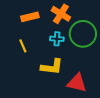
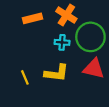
yellow line: (23, 46) -> (25, 77), moved
red triangle: (77, 83) -> (94, 69), moved

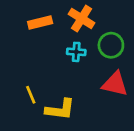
green circle: (90, 37) -> (111, 45), size x0.7
yellow L-shape: (57, 73) -> (60, 109), moved

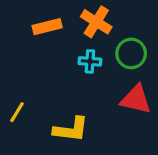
yellow line: (31, 95) -> (17, 112), moved, turned 54

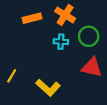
yellow L-shape: (71, 130) -> (48, 88), turned 35

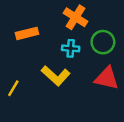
orange rectangle: (32, 18) -> (27, 33), moved
yellow L-shape: (48, 88) -> (56, 76), moved

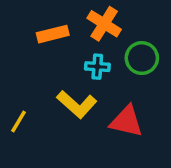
orange rectangle: (27, 33) -> (53, 34), moved
red triangle: (107, 78) -> (126, 121), moved

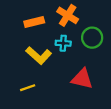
yellow L-shape: (77, 104) -> (39, 55), moved
yellow line: (18, 121) -> (28, 88), moved, turned 40

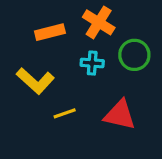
yellow L-shape: (39, 55) -> (35, 81), moved
yellow line: (28, 88) -> (65, 113), moved

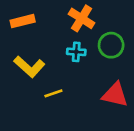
orange rectangle: (50, 32) -> (23, 21), moved
red triangle: (120, 115) -> (115, 95), moved

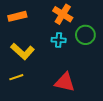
yellow line: (53, 93) -> (16, 77), moved
red triangle: (115, 95) -> (65, 82), moved

